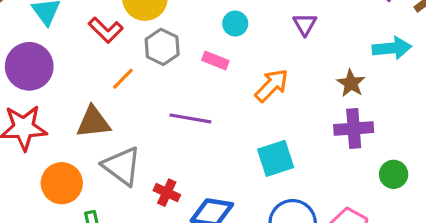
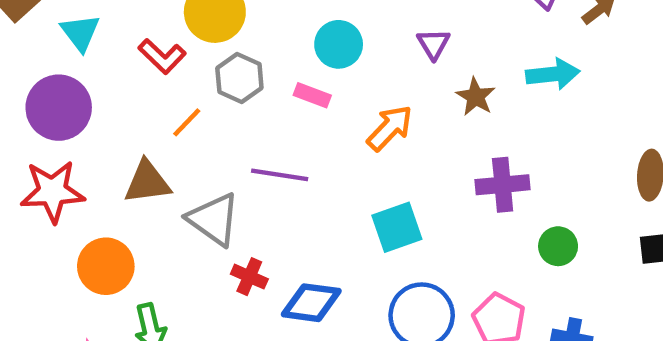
cyan circle: (235, 24) -> (339, 44), size x1.4
brown star: (351, 83) -> (476, 97), moved
gray triangle: (122, 166) -> (214, 219), moved

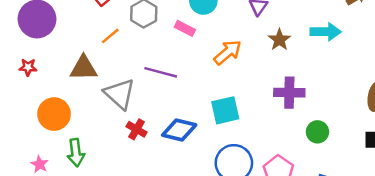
red star: (52, 191) -> (28, 67), size x0.5
blue diamond: (311, 303) -> (179, 130), moved

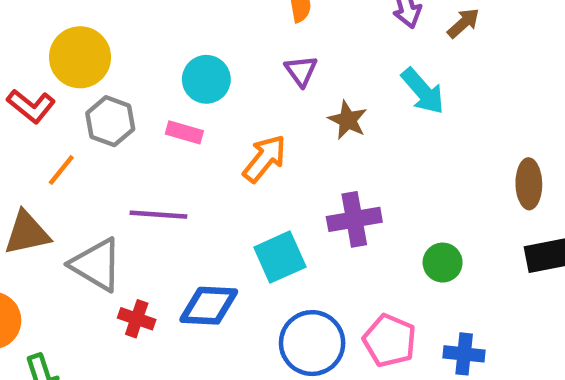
cyan arrow: (326, 32) -> (423, 91), turned 60
purple cross: (289, 93) -> (354, 219), moved

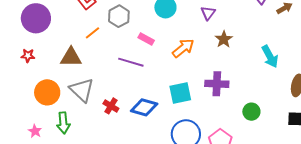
cyan arrow: (423, 91) -> (270, 57), moved
pink rectangle: (184, 132) -> (146, 39), moved
gray triangle: (96, 265) -> (82, 90), moved

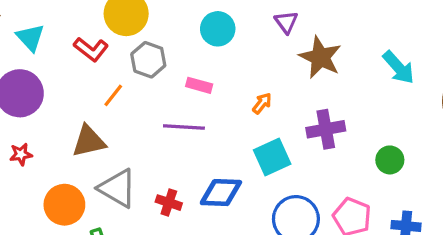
brown star: (224, 39) -> (320, 57), size x1.5
orange arrow: (183, 48) -> (262, 103), moved, size x0.6

